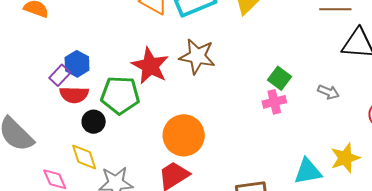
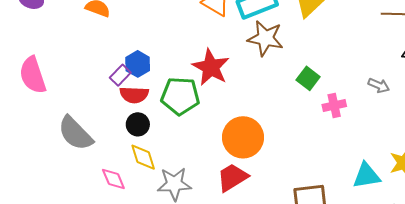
brown star: (197, 56) -> (265, 38), moved
green square: (280, 78) -> (308, 78), moved
gray arrow: (328, 92) -> (379, 85), moved
black circle: (94, 122) -> (138, 124), moved

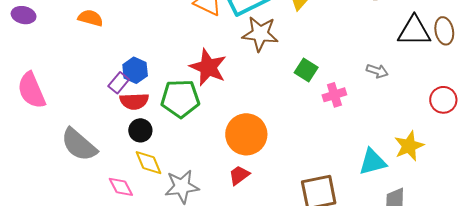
red trapezoid: (232, 177) -> (239, 175), size x0.7

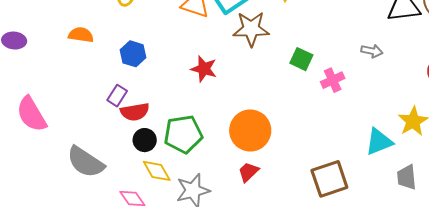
red star: (208, 67) -> (204, 69), size x0.7
blue hexagon: (135, 70) -> (133, 54), moved
green pentagon: (180, 99) -> (183, 134), moved

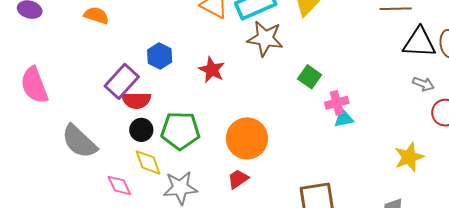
gray arrow: (372, 51) -> (423, 84), moved
blue hexagon: (133, 54) -> (160, 56), moved
purple rectangle: (117, 96) -> (122, 81), size x1.6
cyan triangle: (379, 142) -> (344, 118), moved, size x0.7

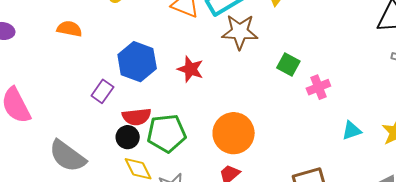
blue hexagon: (160, 56) -> (137, 62), size x1.5
purple rectangle: (122, 81) -> (102, 91), size x0.7
red semicircle: (136, 100) -> (137, 117), moved
cyan triangle: (344, 118) -> (352, 131), moved

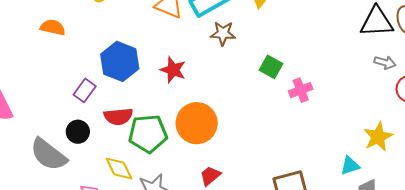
brown star: (240, 32) -> (223, 33), size x0.7
cyan triangle: (352, 131) -> (350, 166), moved
orange circle: (234, 133) -> (197, 123), moved
black circle: (128, 137) -> (78, 132), moved

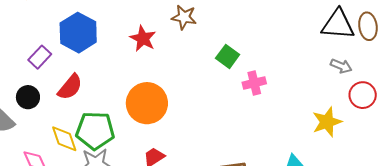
red star: (173, 70) -> (143, 39), moved
red semicircle: (118, 116) -> (70, 87), turned -52
green pentagon: (148, 134) -> (95, 131), moved
yellow star: (378, 137) -> (327, 122), moved

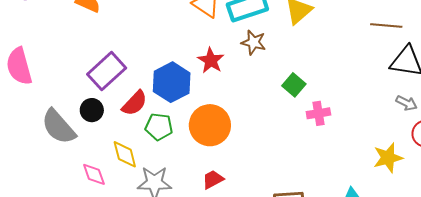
blue hexagon: (78, 33) -> (172, 82), moved
purple rectangle: (40, 57) -> (107, 71), size x1.6
green pentagon: (95, 131) -> (159, 127), moved, size x0.7

